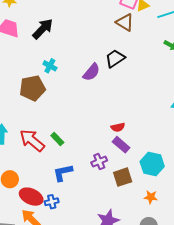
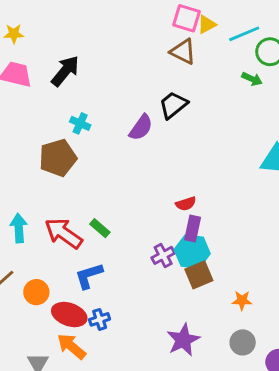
purple rectangle: (121, 145) -> (193, 228), turned 66
cyan hexagon: (152, 164) -> (192, 252), moved
blue L-shape: (63, 173) -> (89, 276), moved

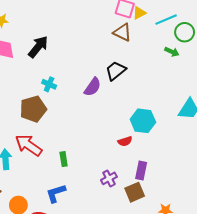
green rectangle: (100, 228) -> (64, 159), turned 40
purple rectangle: (193, 228) -> (141, 171), moved
red arrow: (64, 233) -> (29, 145), moved
cyan hexagon: (192, 252) -> (143, 121), moved

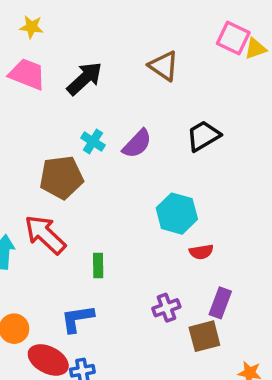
brown triangle: (122, 32) -> (164, 66), moved
purple semicircle: (93, 87) -> (137, 144), moved
cyan hexagon: (143, 121) -> (177, 214), moved

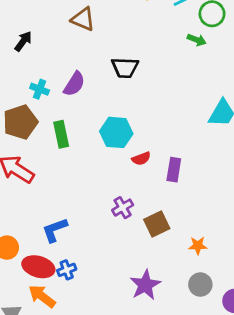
black arrow: (85, 78) -> (23, 41), size x0.7
black trapezoid: (203, 136) -> (125, 68), turned -136
green rectangle: (98, 266) -> (61, 134), moved, size x1.4
purple rectangle: (220, 303) -> (174, 170), moved

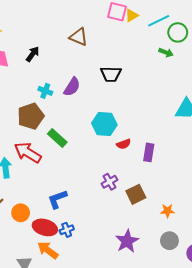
green rectangle: (61, 134) -> (57, 138), moved, turned -36

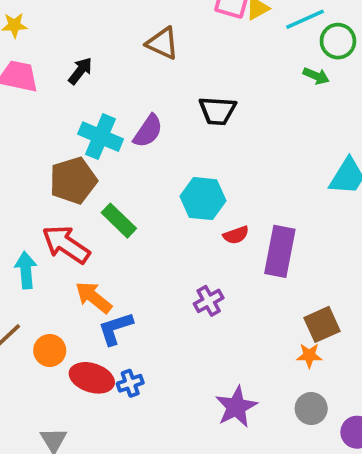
cyan cross: (45, 91) -> (101, 137), size x1.6
purple rectangle: (149, 152) -> (280, 251), size x1.5
brown square: (136, 194) -> (322, 324), moved
orange arrow: (48, 250) -> (93, 297), moved

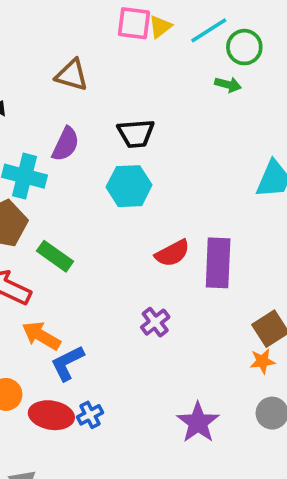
purple semicircle: (148, 131) -> (66, 144), moved
cyan hexagon: (203, 199) -> (129, 186), moved
red semicircle: (236, 235) -> (172, 253), size x1.4

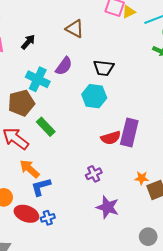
purple rectangle: (218, 263) -> (129, 133), moved
orange star: (262, 361) -> (142, 178), moved
purple star: (198, 422) -> (108, 207), moved, turned -30

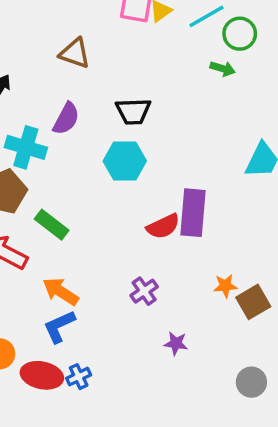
orange arrow: (30, 169) -> (61, 291), moved
purple star: (108, 207) -> (176, 343), size x0.6

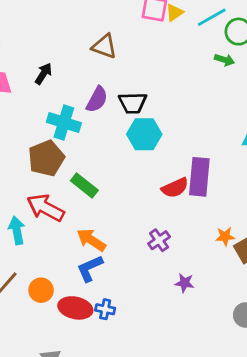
black trapezoid: (133, 111) -> (133, 103), moved
blue cross: (79, 377) -> (105, 309), turned 36

